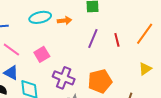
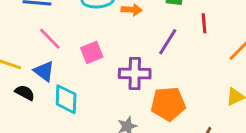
red line: (117, 40) -> (204, 23), moved
purple cross: (64, 78) -> (135, 73), moved, turned -30

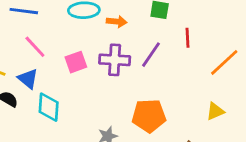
purple cross: (135, 73) -> (115, 60), moved

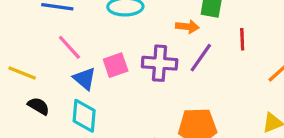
orange arrow: (117, 22) -> (187, 27), moved
blue triangle: (28, 79) -> (84, 79), moved

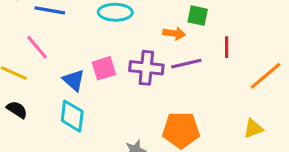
pink line: (69, 47) -> (37, 47), moved
purple line: (201, 58) -> (186, 64), turned 40
black semicircle: (39, 106) -> (17, 110), moved

